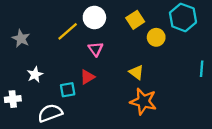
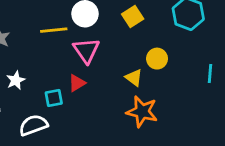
yellow line: (68, 31) -> (54, 30), turned 35
yellow circle: (156, 37) -> (157, 59), moved
pink triangle: (96, 49) -> (86, 50), size x1.5

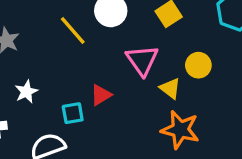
yellow line: (54, 30) -> (73, 30), turned 55
pink triangle: (86, 50) -> (142, 60), moved

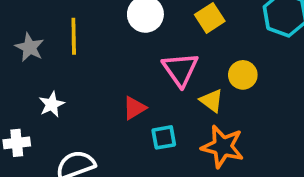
yellow line: (73, 30) -> (74, 36), moved, turned 40
cyan square: (73, 113) -> (164, 137), moved

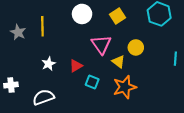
white star: (52, 104) -> (49, 64), moved
cyan square: (164, 137) -> (92, 82), turned 32
orange star: (223, 147) -> (125, 87), turned -30

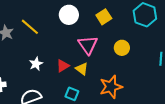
yellow line: (42, 26) -> (30, 27), turned -48
yellow triangle: (119, 62) -> (82, 69), moved
cyan square: (92, 82) -> (72, 94), moved

